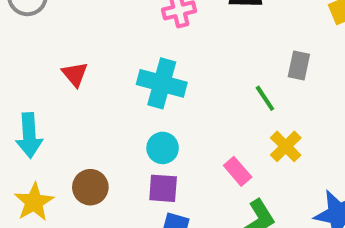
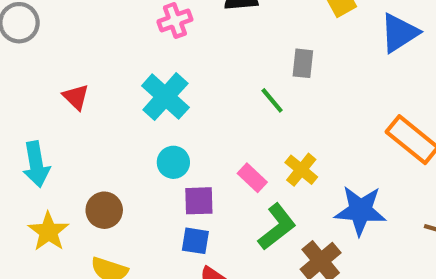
cyan cross: (162, 83) -> (165, 97), turned 33
yellow cross: (286, 146) -> (301, 170), moved
purple square: (163, 188) -> (199, 201), moved

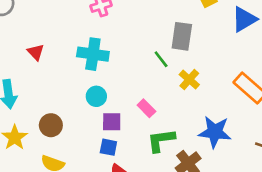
gray rectangle: (303, 63) -> (182, 36), size x1.5
cyan cross: (165, 97) -> (93, 54), turned -36
yellow cross: (301, 170) -> (189, 80), moved
green L-shape: (277, 227) -> (161, 140), turned -152

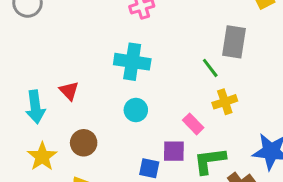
red triangle: (36, 52) -> (69, 91), moved
yellow cross: (189, 80) -> (225, 102), moved, turned 30
purple square: (112, 122) -> (174, 151), moved

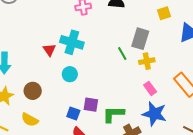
red triangle: (69, 91) -> (49, 50), moved
yellow cross: (225, 102) -> (147, 61), moved
pink rectangle: (193, 124) -> (150, 88), moved

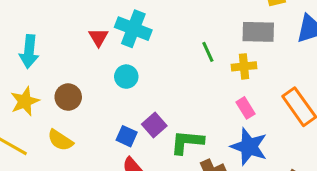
gray rectangle: (140, 39) -> (258, 32), moved, turned 70
purple square: (91, 105) -> (154, 125), turned 35

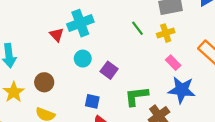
cyan cross: (133, 29) -> (80, 23), turned -30
purple square: (154, 125) -> (109, 70), moved

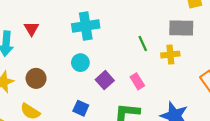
red triangle: (57, 35) -> (32, 29), moved
pink rectangle: (173, 63) -> (137, 81), moved

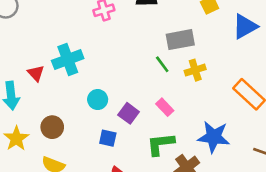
cyan cross: (86, 26) -> (68, 60), moved
gray rectangle: (181, 28) -> (180, 40), moved
blue square: (81, 108) -> (108, 138), moved

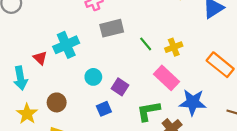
gray rectangle: (180, 40) -> (112, 28), moved
pink rectangle: (165, 107) -> (166, 78), moved, size x1.6
blue square: (108, 138) -> (104, 109), turned -32

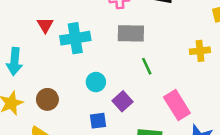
green line: (146, 44) -> (147, 66), moved
yellow cross: (174, 47) -> (200, 51), moved
red triangle: (40, 58) -> (45, 25), moved

